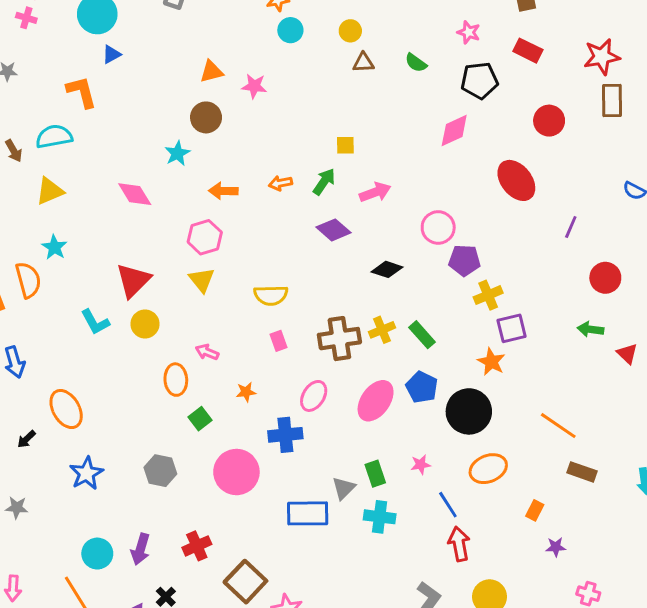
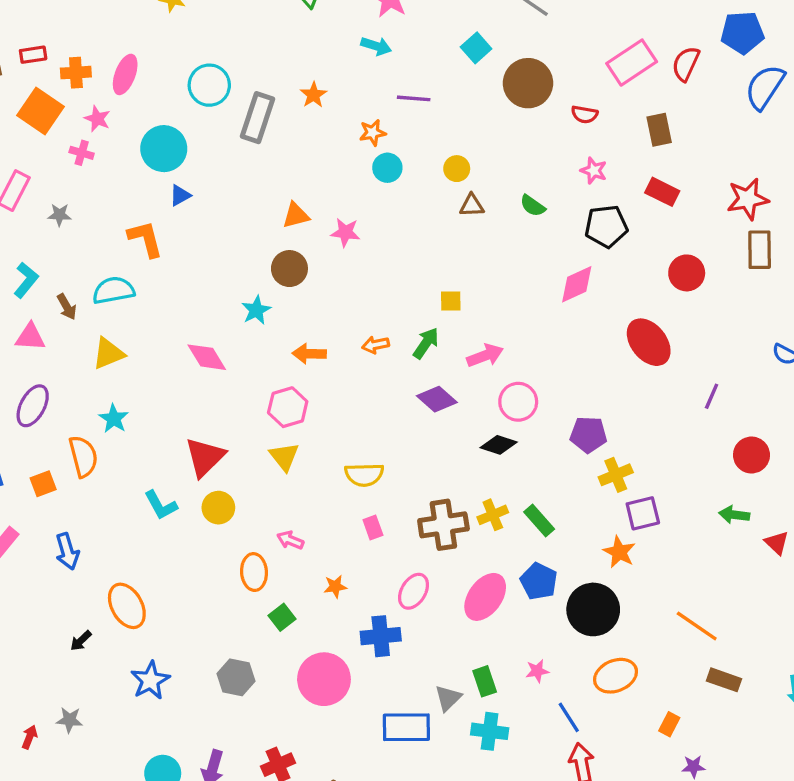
pink circle: (438, 227) -> (518, 402), moved

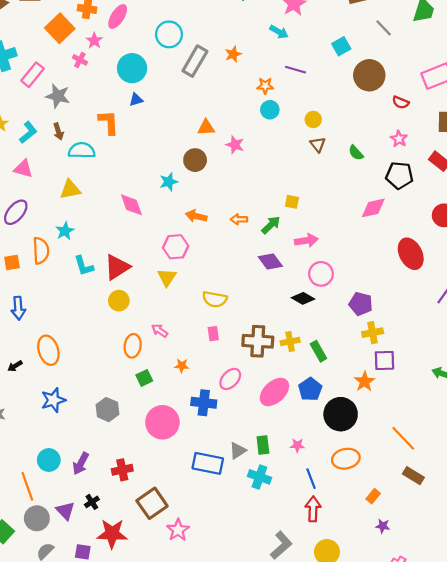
brown triangle: (472, 205) -> (318, 145), turned 42
gray star: (59, 215) -> (58, 96), size x1.6
brown arrow: (67, 307) -> (58, 132), moved
cyan L-shape: (161, 505) -> (84, 266), moved

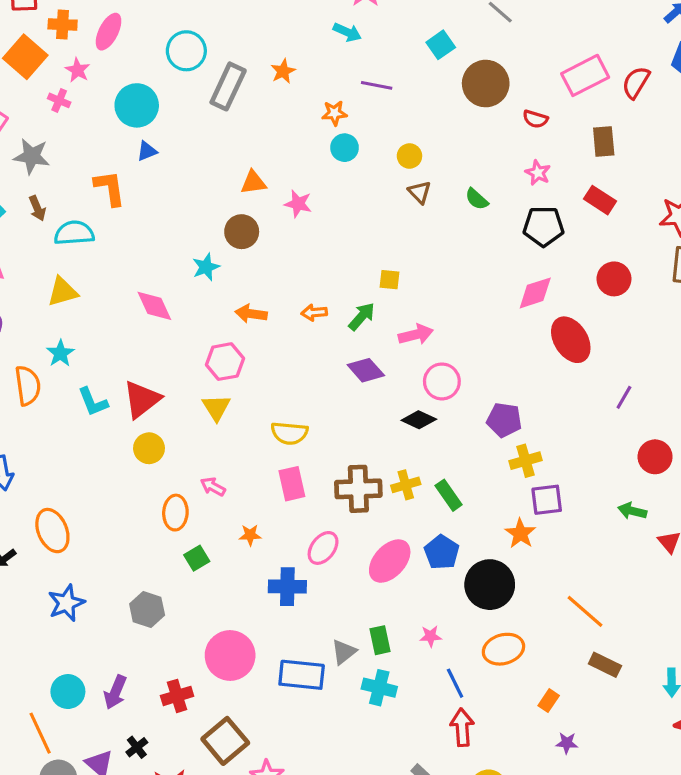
pink diamond: (373, 208) -> (535, 293), moved
pink rectangle: (213, 334) -> (292, 484), size x1.5
pink circle: (162, 422) -> (230, 655), moved

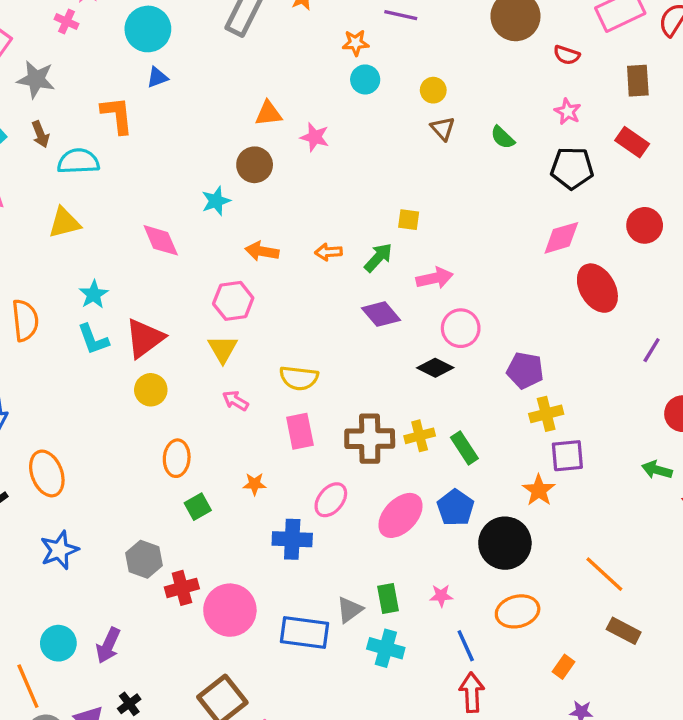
cyan star: (60, 353) -> (94, 294), moved
pink arrow: (213, 487) -> (235, 401), moved
red cross: (177, 696) -> (182, 588), moved

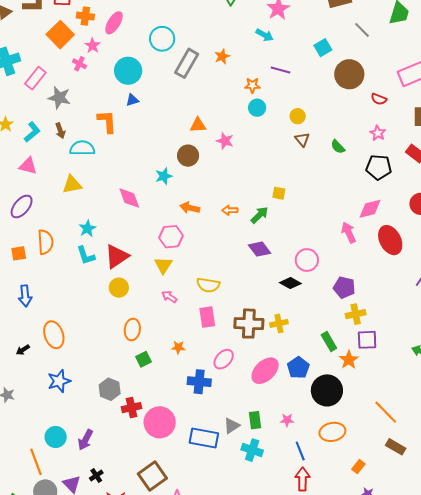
pink arrow: (435, 278) -> (349, 233), moved, turned -105
green rectangle: (464, 448) -> (329, 342), moved

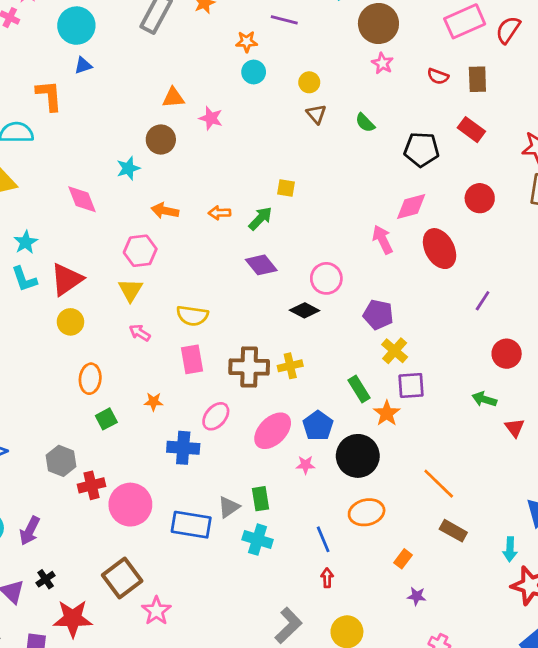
red semicircle: (379, 99) -> (438, 76), moved
pink star: (378, 133) -> (382, 63), moved
yellow cross: (356, 314) -> (395, 351), turned -36
pink star: (287, 420) -> (305, 465), moved
red arrow: (302, 479) -> (327, 578), size x0.6

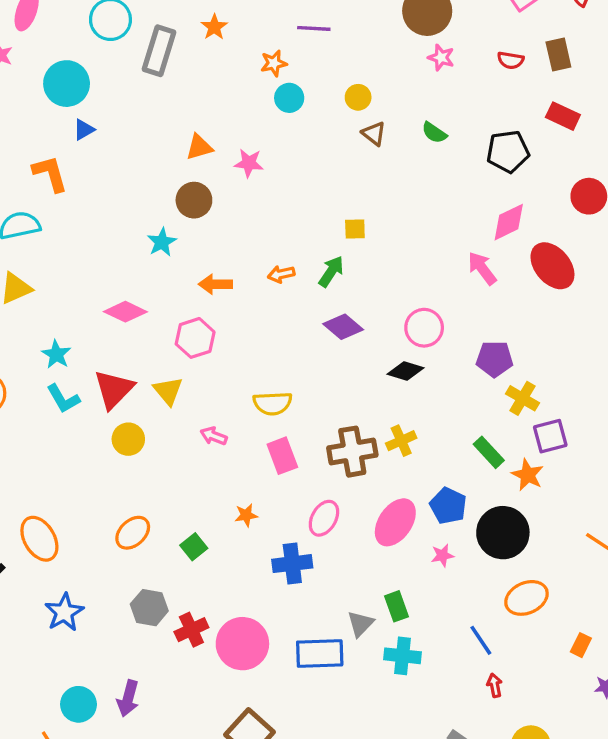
pink diamond: (82, 199) -> (125, 312), moved, turned -32
yellow triangle: (130, 290) -> (168, 391), moved
orange ellipse: (90, 379) -> (133, 533), moved, turned 52

